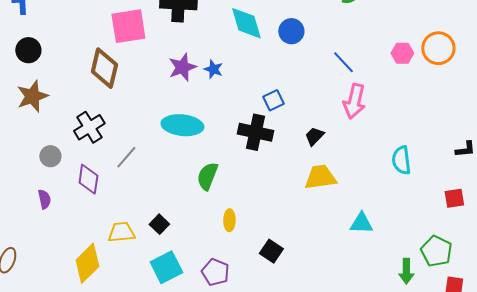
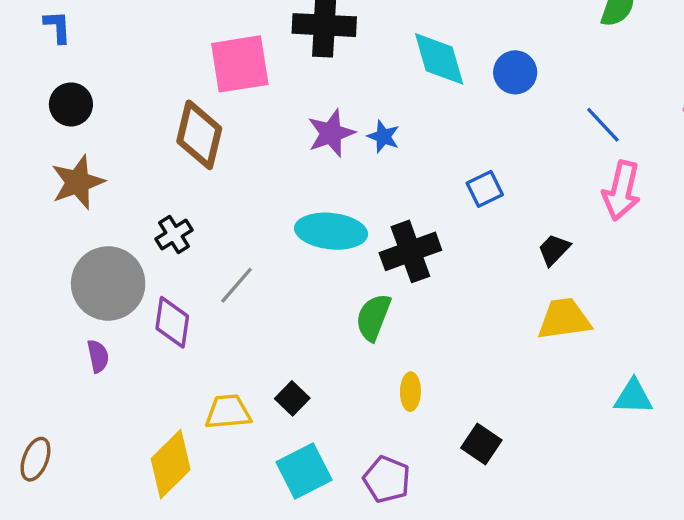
black cross: (89, 127) -> (174, 235), size x0.7
black cross: (255, 132) -> (410, 251), moved, turned -32
gray circle: (50, 156) -> (108, 283), size x2.0

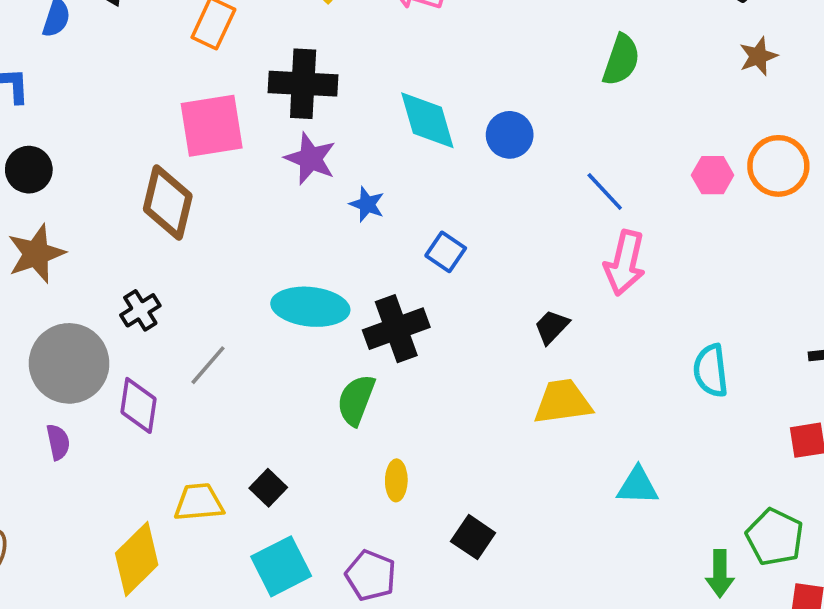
purple star: (331, 133) -> (310, 159), moved, turned -30
blue square: (485, 189) -> (446, 252), moved, turned -30

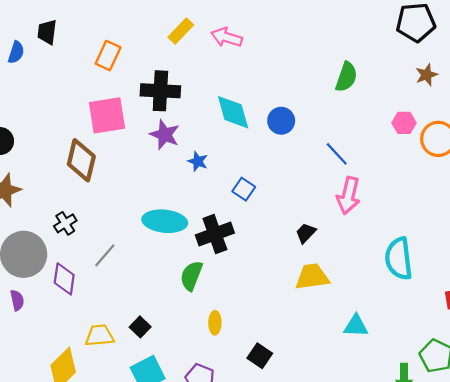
pink hexagon: (713, 175) -> (404, 123), moved
cyan semicircle: (711, 371) -> (399, 259), size x1.4

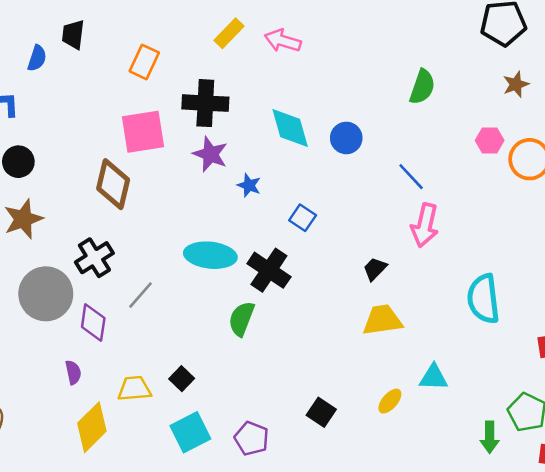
black cross: (65, 223) -> (94, 258), size x1.4
black cross: (215, 234) -> (269, 270), turned -36
purple semicircle: (17, 300) -> (73, 372), moved
yellow ellipse: (215, 323) -> (390, 401), moved, turned 40

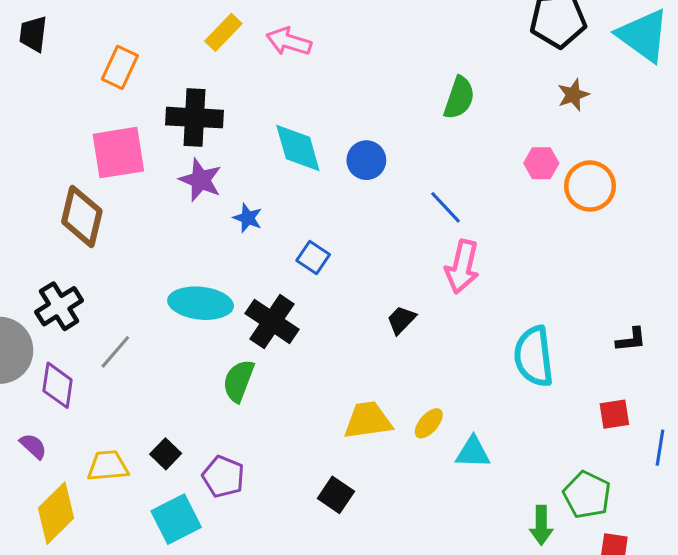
yellow trapezoid: (382, 320) -> (368, 420), moved
purple semicircle: (73, 372) -> (33, 446), turned -35
yellow ellipse: (390, 401) -> (429, 423), moved
purple pentagon: (251, 438) -> (223, 477), moved

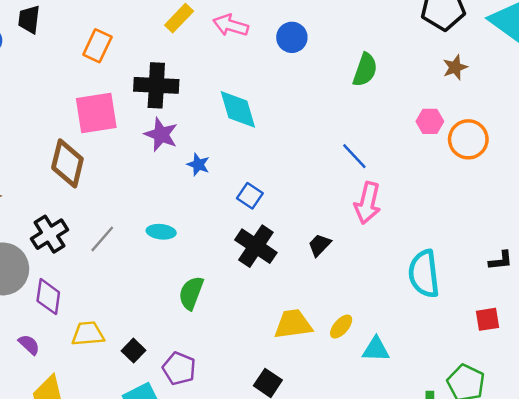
blue circle: (366, 160) -> (292, 37), moved
cyan ellipse: (201, 303) -> (161, 232), size x0.6
black cross: (272, 321) -> (256, 246), moved
gray line: (115, 352) -> (102, 239), moved
yellow trapezoid: (108, 466) -> (88, 334), moved

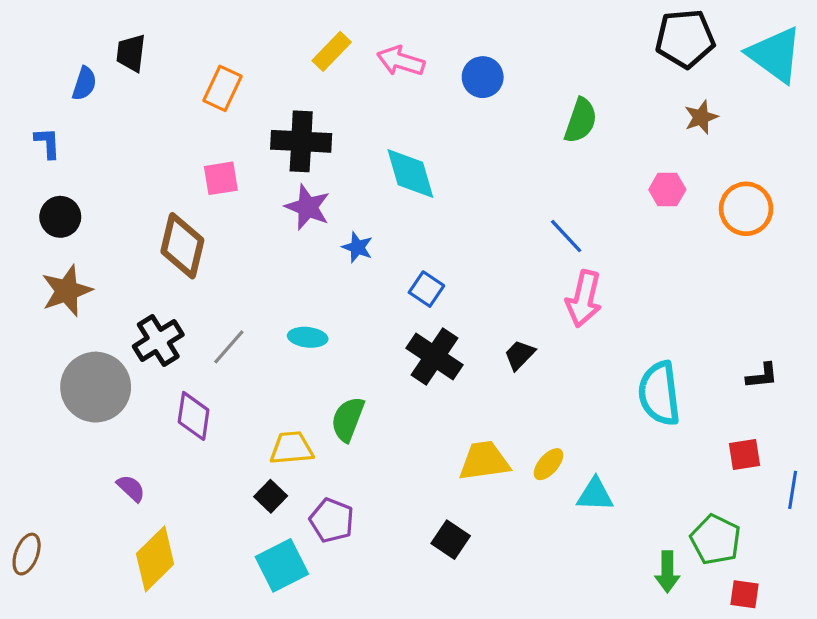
pink square: (96, 113) -> (221, 178), size x0.6
orange circle: (468, 139) -> (746, 209), moved
purple diamond: (48, 297) -> (194, 416), moved
yellow trapezoid: (88, 334) -> (292, 448), moved

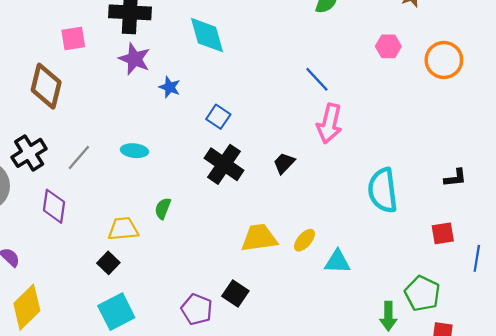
green semicircle: (348, 419) -> (163, 208), size x0.7
purple pentagon: (332, 520) -> (197, 309), moved

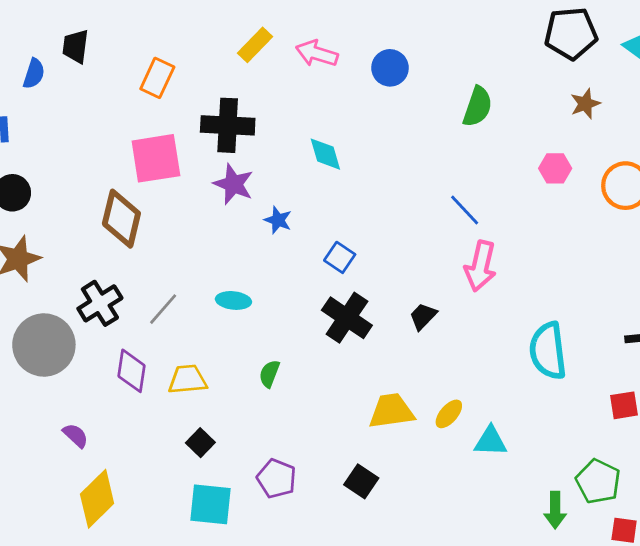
cyan diamond: (207, 35) -> (325, 154), size x0.7
pink square: (73, 38) -> (156, 158), size x1.6
yellow trapezoid: (123, 229) -> (188, 379), moved
purple pentagon: (197, 309) -> (277, 479), moved
cyan square: (116, 312) -> (210, 504), turned 33

